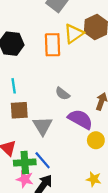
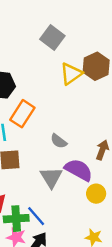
orange rectangle: (53, 45) -> (22, 114), moved, turned 35
gray triangle: (43, 126) -> (51, 177), moved

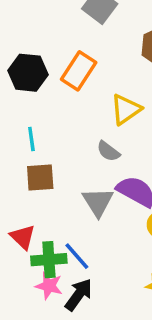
yellow triangle: (71, 74) -> (126, 109), moved
orange rectangle: (22, 114) -> (79, 71), moved

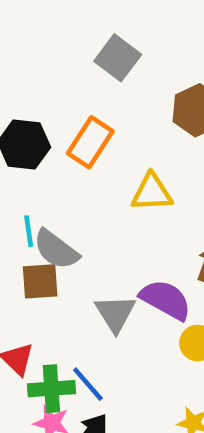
yellow triangle: (126, 109) -> (152, 192), turned 32
gray semicircle: (108, 151) -> (56, 249), moved, size x1.5

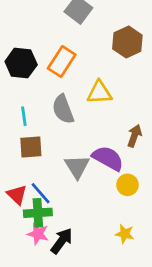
gray semicircle: (56, 249) -> (63, 109), moved, turned 32
blue line: (88, 384) -> (41, 193), moved

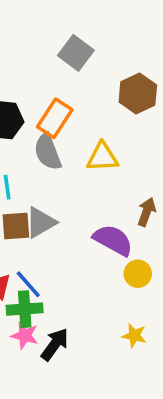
gray semicircle: (63, 109) -> (48, 152), moved
gray triangle: (77, 167) -> (41, 222), moved, turned 32

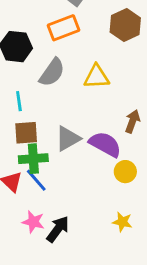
orange rectangle: (55, 118) -> (63, 28), moved, turned 36
gray semicircle: (48, 152) -> (52, 72), turned -124
gray triangle: (41, 222) -> (68, 139), moved
green cross: (25, 309) -> (33, 159), moved

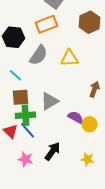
cyan line: (19, 101) -> (16, 75), turned -40
purple semicircle: (105, 144) -> (76, 117), moved, size x0.7
black arrow: (58, 229) -> (52, 151), moved

